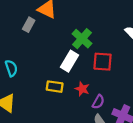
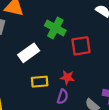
white rectangle: (69, 61) -> (29, 53), moved, turned 36
purple semicircle: (98, 102) -> (63, 97), moved

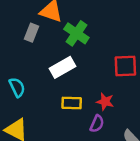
green cross: (55, 28) -> (76, 33), moved

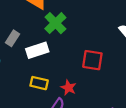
gray rectangle: (31, 33) -> (13, 38), moved

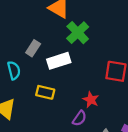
yellow rectangle: (39, 83) -> (45, 92), moved

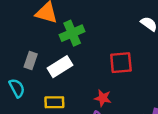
green cross: (78, 33) -> (72, 33), turned 35

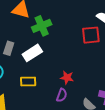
red square: (121, 63) -> (91, 35), moved

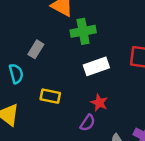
white rectangle: (32, 53) -> (96, 66), moved

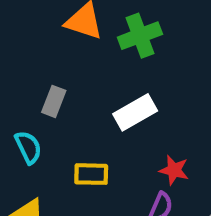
green cross: (83, 31) -> (140, 36), moved
white rectangle: (96, 66) -> (135, 112), moved

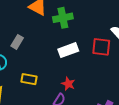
white rectangle: (135, 112) -> (68, 50), moved

